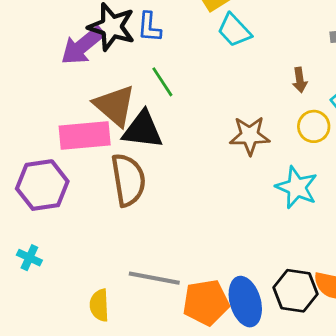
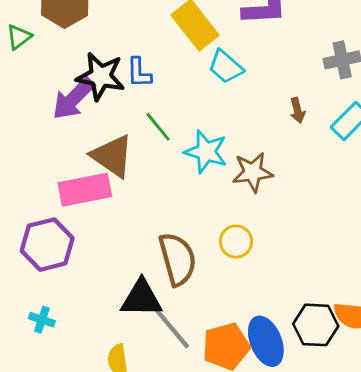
yellow circle: (314, 126) -> (236, 241), moved
black triangle: (143, 130) -> (142, 298), moved
brown semicircle: (128, 180) -> (178, 259), moved
cyan star: (297, 187) -> (206, 152), moved
gray line: (154, 278) -> (171, 327), turned 45

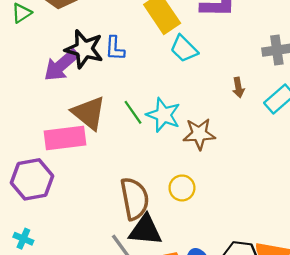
green line: (158, 127) -> (133, 112), moved
black triangle: (142, 298) -> (145, 230), moved

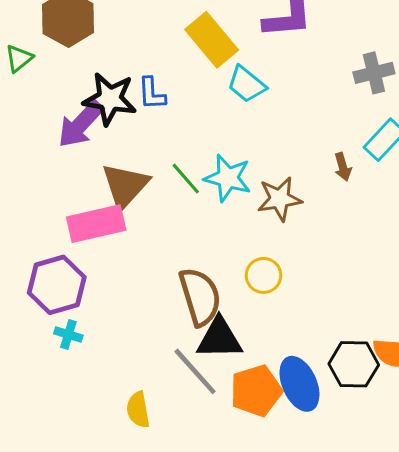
brown arrow: (238, 87) -> (343, 167), moved
brown triangle: (89, 113) -> (125, 186), turned 39
cyan cross: (23, 239) -> (68, 335), moved

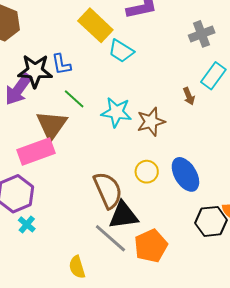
green line: (186, 179) -> (74, 99), moved
cyan cross: (68, 335) -> (27, 224), turned 30
blue ellipse: (299, 384) -> (185, 174), moved

